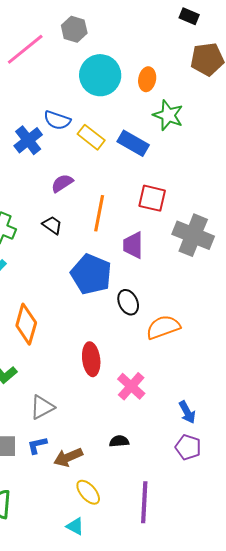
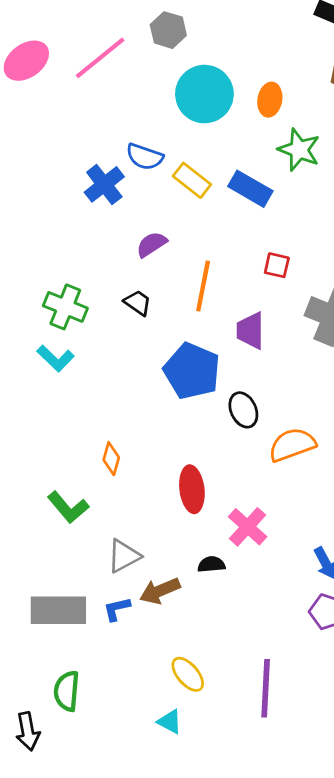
red square: (152, 198) -> (277, 265), size x0.7
orange diamond: (26, 324) -> (111, 459), moved, size x0.6
black semicircle: (119, 441) -> (211, 564), moved
brown arrow: (68, 457) -> (160, 591), moved

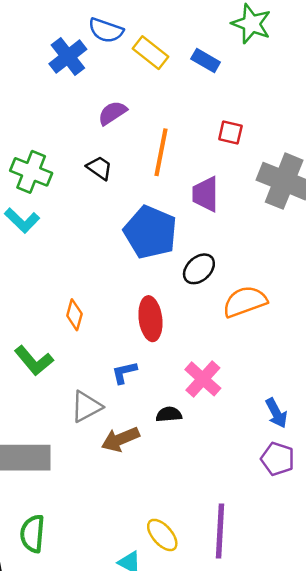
blue rectangle: (250, 189) -> (206, 60), size x0.7
black ellipse: (243, 410) -> (199, 269), turned 72
red ellipse: (192, 489) -> (150, 319), moved
blue L-shape: (117, 609) -> (124, 372), moved
yellow ellipse: (188, 674) -> (162, 535), moved

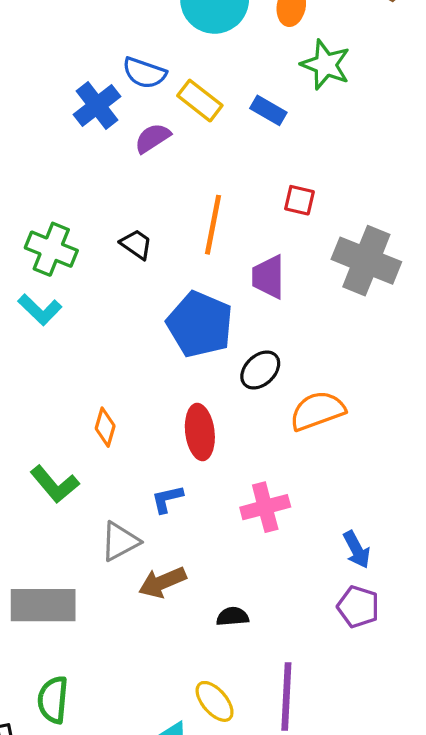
purple semicircle: (112, 113) -> (153, 138), moved
pink cross: (203, 379) -> (265, 507), turned 33
black semicircle: (169, 414) -> (233, 617), moved

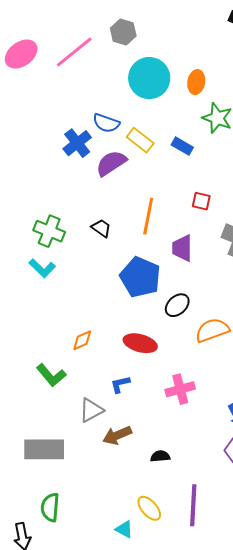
purple semicircle: (153, 138) -> (111, 163), size x1.4
orange diamond: (105, 427) -> (82, 340), turned 50
red ellipse: (200, 432) -> (140, 343), turned -68

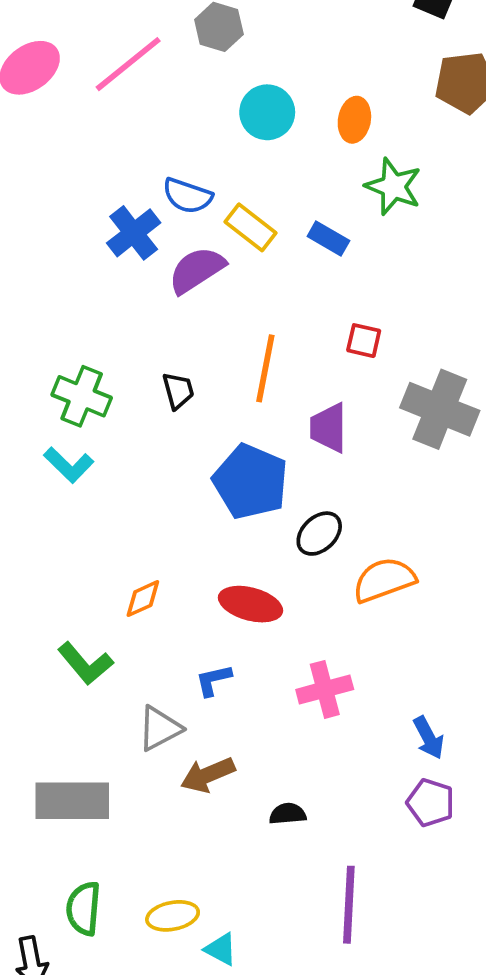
cyan circle: (149, 78) -> (267, 112), size x0.7
black trapezoid: (101, 228) -> (178, 391), turned 40
yellow ellipse: (149, 508) -> (173, 916), moved, turned -60

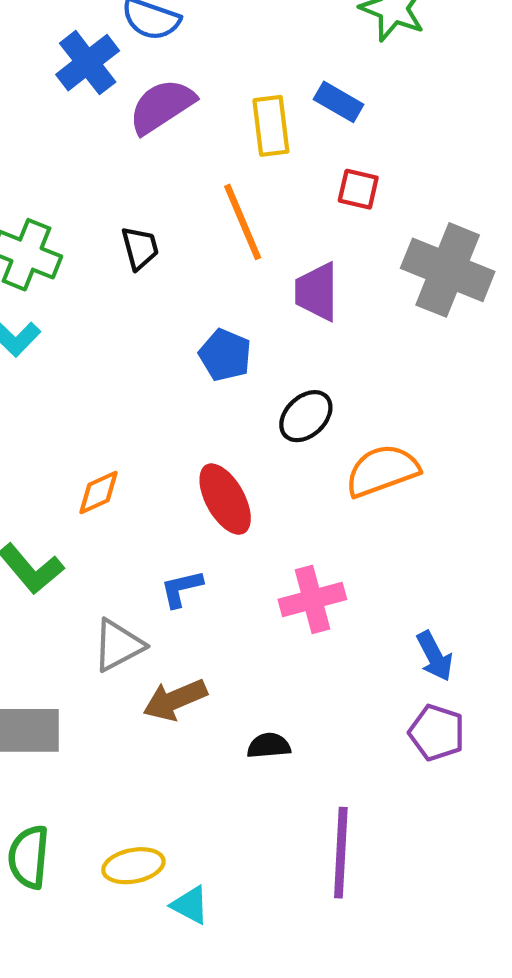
yellow rectangle: (250, 227) -> (271, 126), moved, turned 45
blue rectangle: (328, 238) -> (339, 102), moved
orange line: (265, 368) -> (243, 222), turned -34
blue pentagon: (250, 482) -> (225, 355), size x0.6
red ellipse: (250, 604) -> (225, 499), turned 46

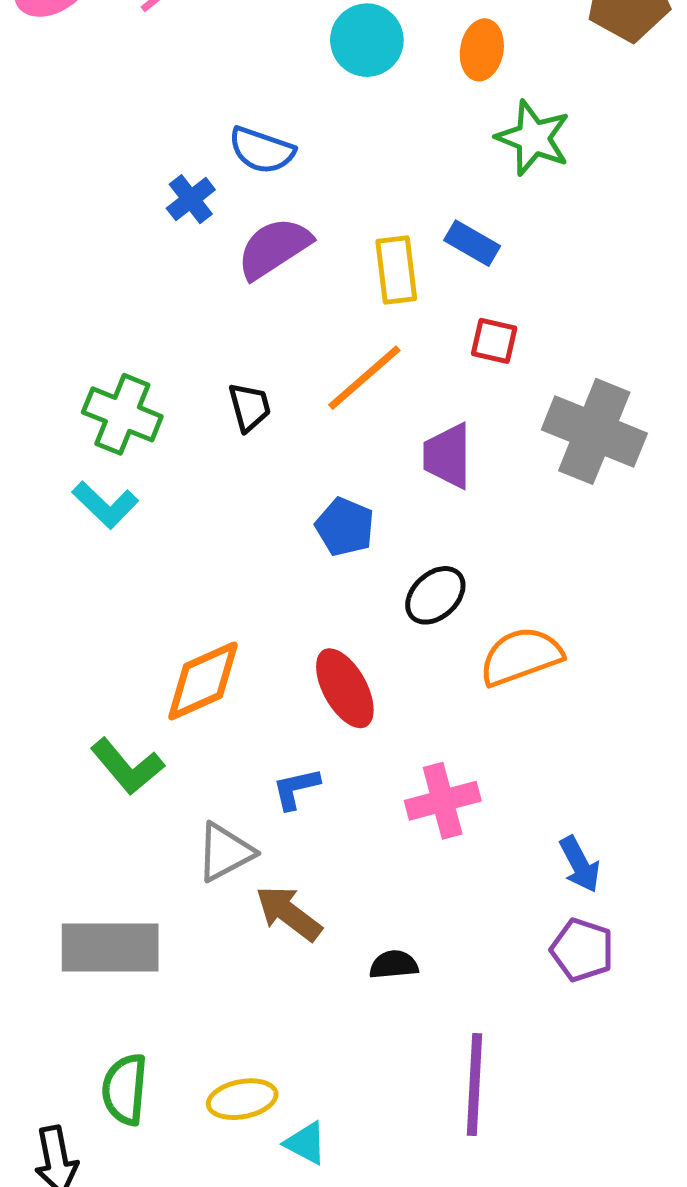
blue cross: (88, 63) -> (191, 199), size x0.7
orange line: (243, 222) -> (364, 378), turned 72
orange diamond: (99, 493) -> (203, 681), size x1.6
brown arrow: (175, 700) -> (289, 913), turned 60

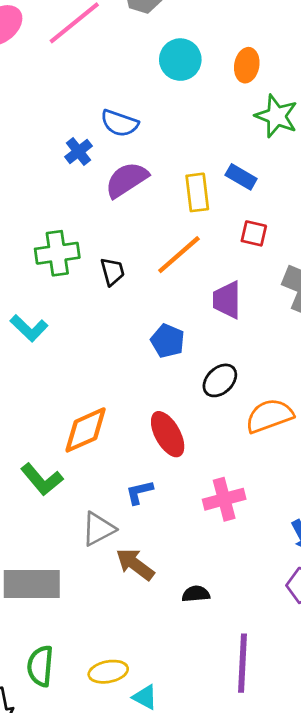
green cross: (122, 414) -> (57, 253), moved, turned -30

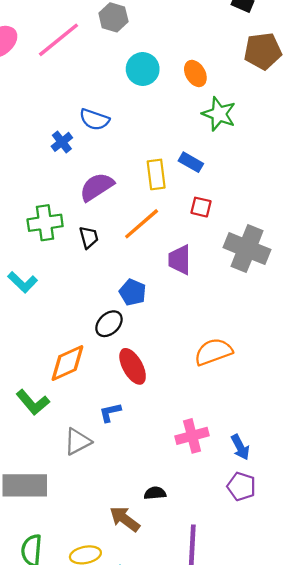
orange ellipse: (247, 65) -> (195, 73), turned -40
purple semicircle: (127, 180) -> (97, 187), moved
black ellipse: (220, 380) -> (109, 324), moved
pink cross: (224, 499) -> (192, 436), moved
brown arrow: (135, 564) -> (125, 519), moved

